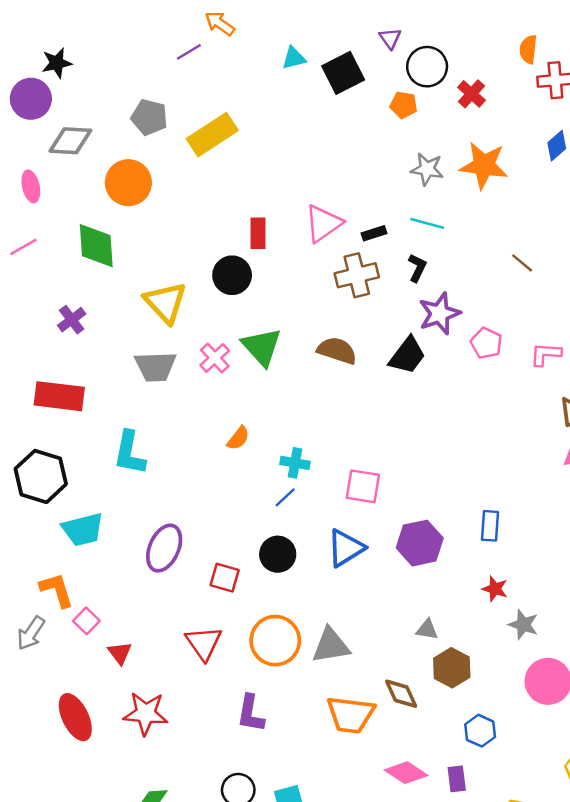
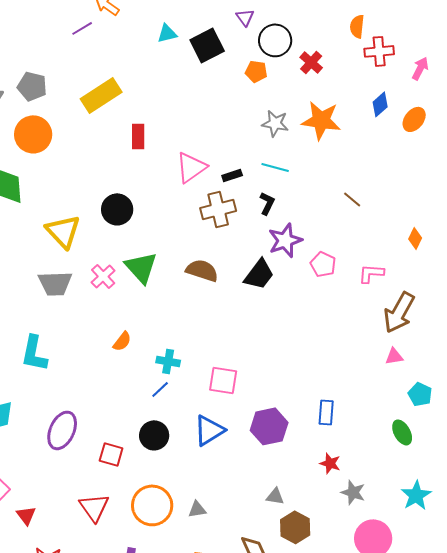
gray pentagon: (149, 117) -> (32, 86), moved
red rectangle: (258, 233) -> (138, 136), moved
gray triangle: (331, 646) -> (197, 509), size x0.6

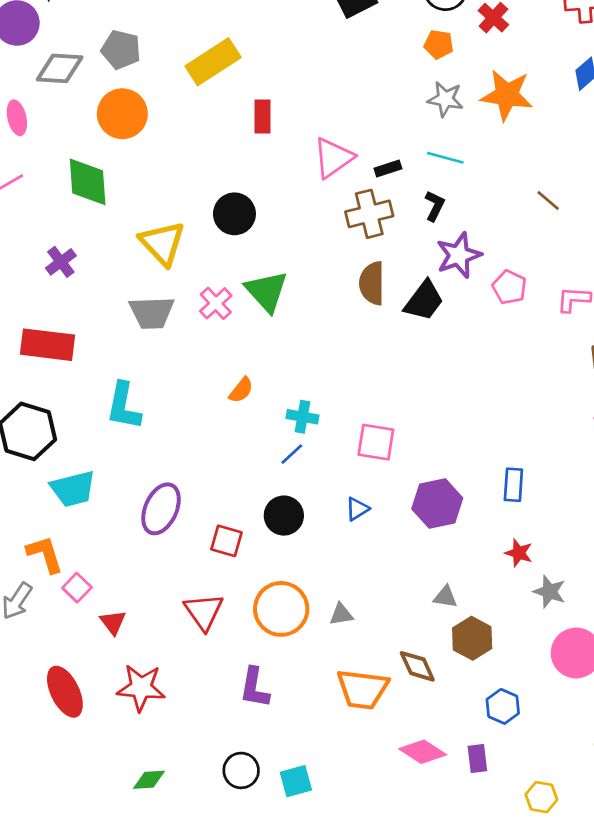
orange pentagon: (256, 71) -> (439, 44), moved
brown semicircle: (202, 270) -> (372, 283), moved, turned -108
blue triangle: (209, 430) -> (357, 509), size x0.6

